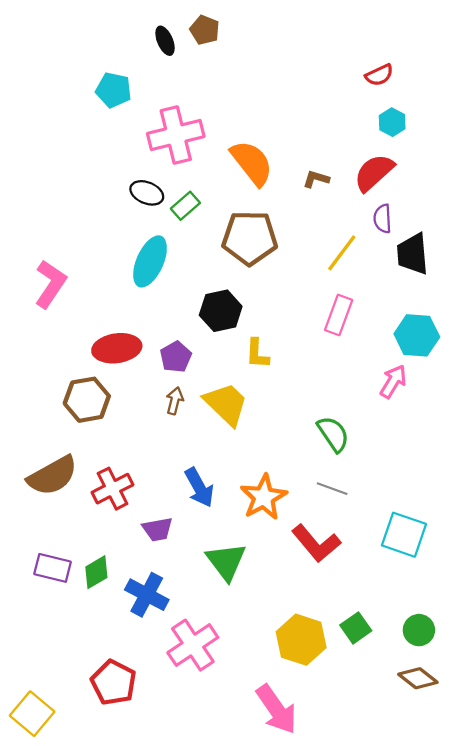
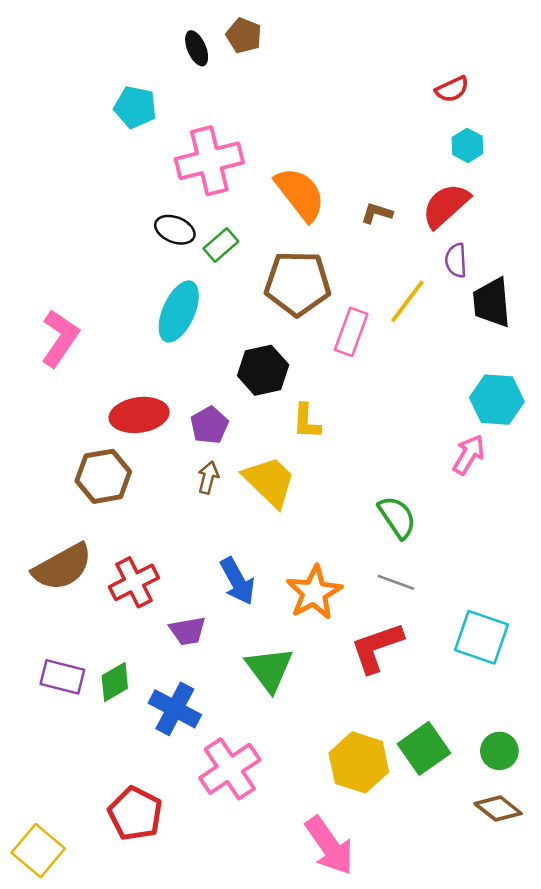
pink rectangle: (339, 315) -> (351, 332), moved
red L-shape: (316, 543) -> (377, 647), turned 111
green square: (356, 628) -> (424, 748), size x1.4

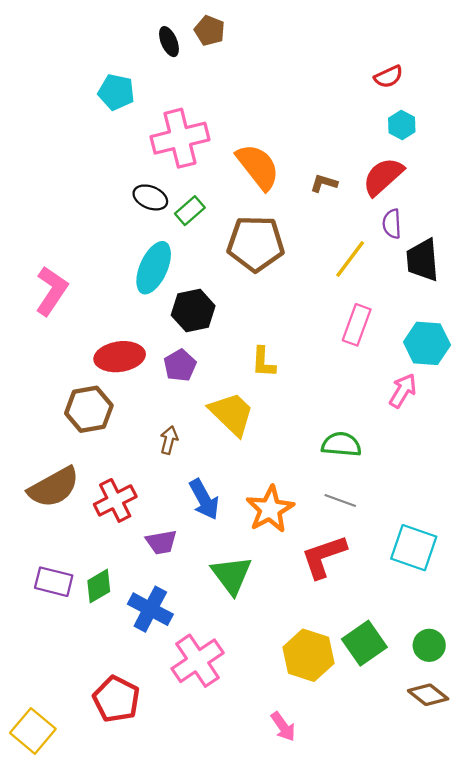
pink rectangle: (351, 332) -> (357, 325), moved
black hexagon: (263, 370) -> (193, 311), moved
brown arrow: (208, 478) -> (169, 440), moved
green semicircle: (397, 517) -> (341, 444), turned -51
pink arrow: (329, 846) -> (283, 727), size x0.6

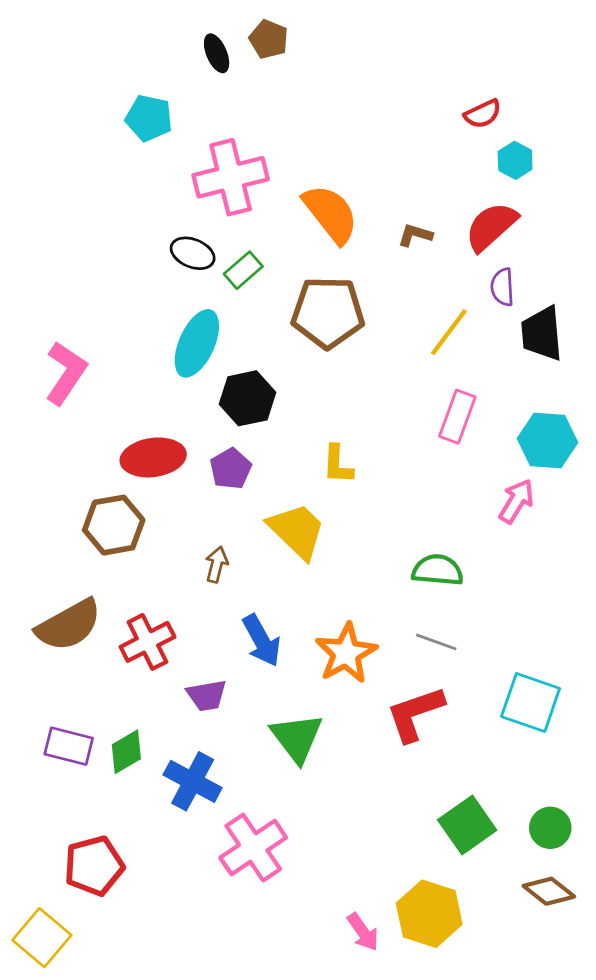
red semicircle: (389, 77) -> (483, 114), moved
yellow hexagon: (308, 655) -> (429, 914), moved
red pentagon: (116, 699) -> (94, 866), moved, turned 30

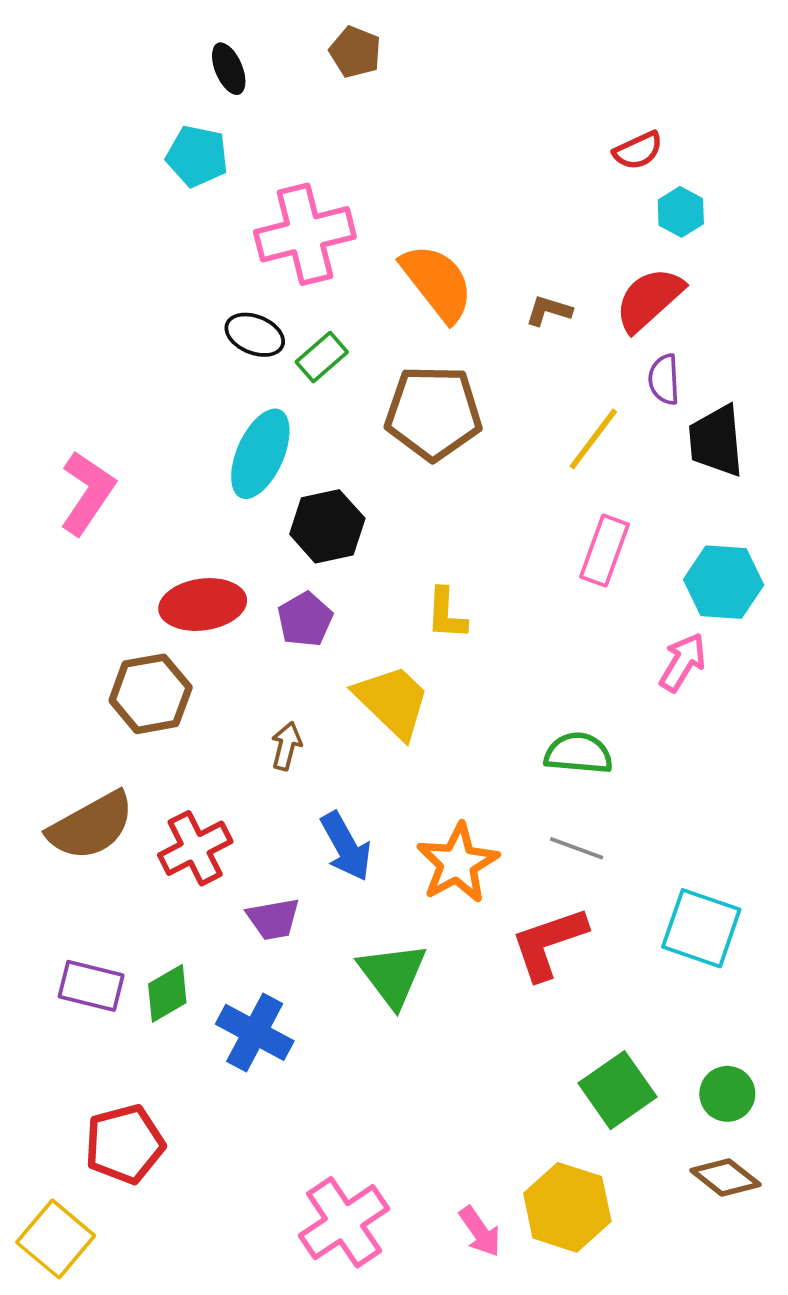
black ellipse: (217, 53) -> (229, 69), moved
pink cross: (253, 848) -> (344, 1222), moved

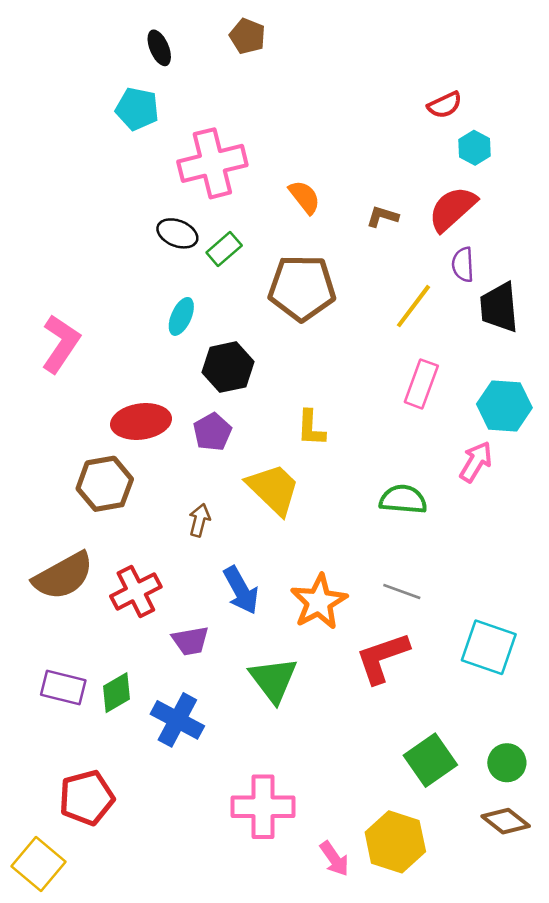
orange semicircle: (437, 283) -> (305, 197), size x0.6
cyan ellipse: (260, 454) -> (181, 316), size x0.6
green semicircle: (578, 753) -> (403, 499), moved
pink cross: (344, 1222) -> (263, 807), moved, turned 34

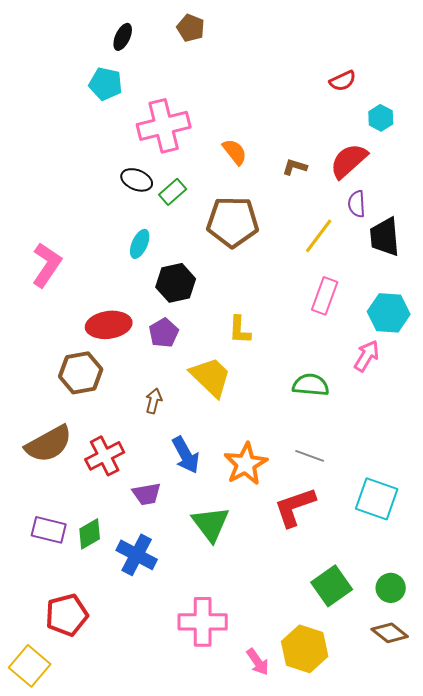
black ellipse: (159, 48) -> (123, 37), turned 48
cyan hexagon: (474, 148) -> (381, 118), moved

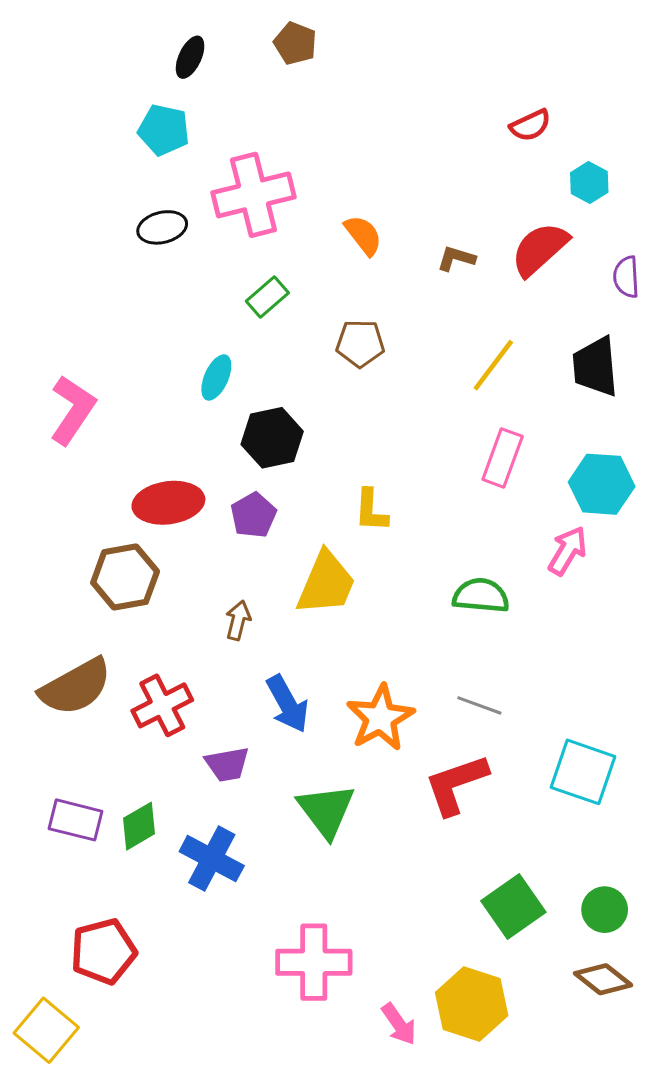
black ellipse: (137, 180) -> (162, 227), moved, turned -36
purple semicircle: (357, 204) -> (626, 277), moved
brown pentagon: (233, 222) -> (360, 343), size x0.6
yellow trapezoid: (211, 377) -> (326, 583), turned 69

